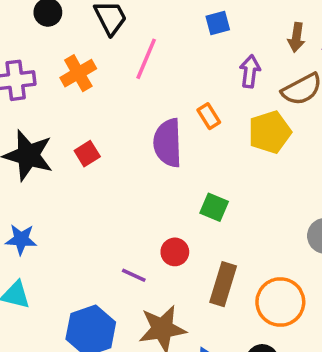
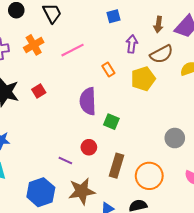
pink line: (146, 59) -> (73, 50), moved, turned 40
purple semicircle: (168, 143) -> (88, 101), moved

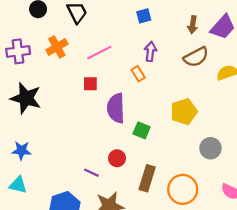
purple arrow: (132, 44) -> (150, 51), moved
yellow pentagon: (143, 79) -> (184, 112), moved
red square: (39, 91) -> (90, 84), moved, turned 32

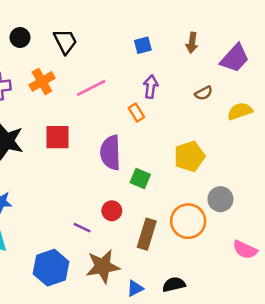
brown arrow: (193, 25) -> (192, 43), moved
brown semicircle: (196, 57) -> (204, 93), size x0.6
red square: (90, 84) -> (57, 137), moved, size x1.5
orange circle: (183, 189) -> (188, 221), moved

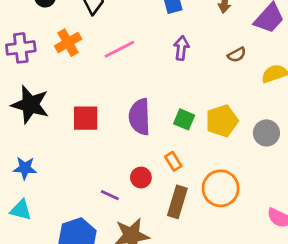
orange rectangle: (136, 113) -> (173, 161), moved
red square: (57, 137) -> (86, 118), moved
green square: (140, 178) -> (184, 119), moved
gray circle: (220, 199) -> (266, 133), moved

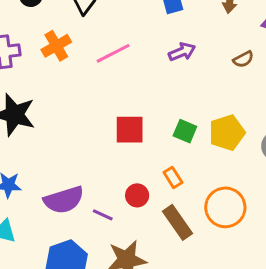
purple arrow: (181, 48) -> (182, 52), turned 60
purple semicircle: (140, 117) -> (64, 200), moved, turned -105
red square: (86, 118) -> (130, 130), moved
brown rectangle: (177, 202) -> (177, 222), turned -52

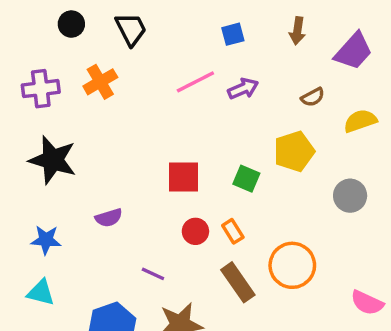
pink line: (113, 53) -> (195, 82), moved
yellow pentagon: (227, 133) -> (294, 151), moved
red circle: (137, 195) -> (195, 231), moved
purple semicircle: (64, 200) -> (109, 218), moved, size x0.6

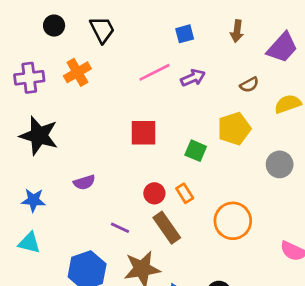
red square: (184, 177) -> (143, 133), moved
brown rectangle: (238, 282) -> (167, 228), moved

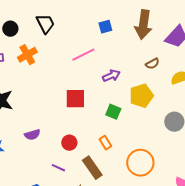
black circle: (54, 26) -> (10, 29), moved
brown arrow: (237, 31) -> (143, 25), size x1.8
purple arrow: (193, 78) -> (111, 76), moved
red circle: (154, 193) -> (69, 143), moved

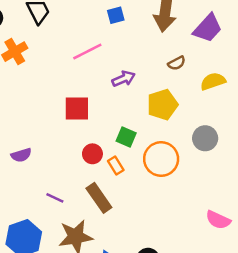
green square: (113, 112) -> (126, 137), moved
red circle: (69, 143) -> (92, 154), moved
orange circle: (140, 163) -> (161, 159), moved

